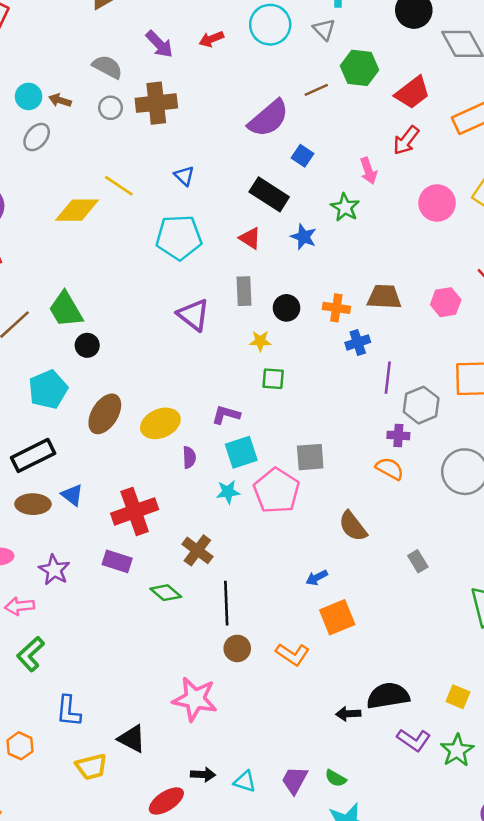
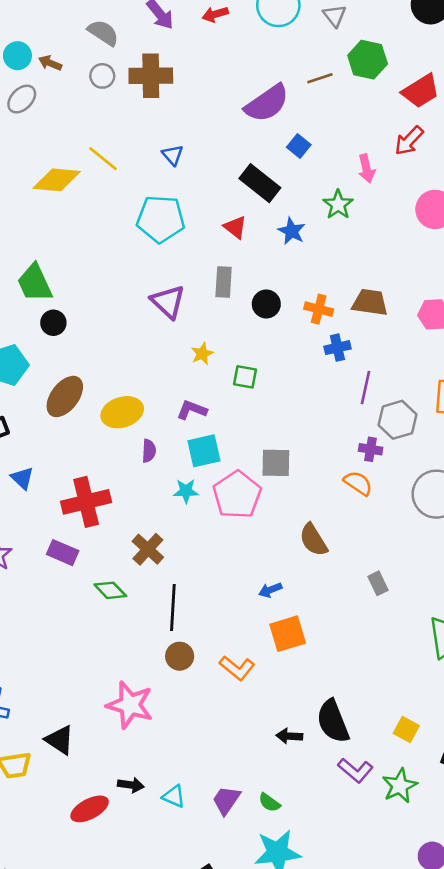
yellow star: (260, 341) -> (202, 354), moved, turned -30
black semicircle: (388, 696) -> (333, 721), turned -108

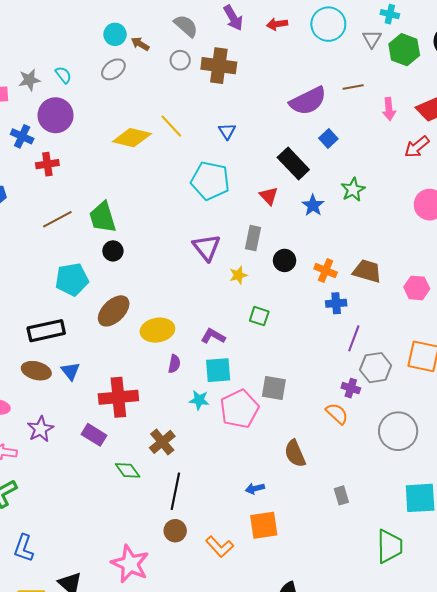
green hexagon: (368, 60) -> (404, 50), moved
pink arrow: (366, 169) -> (389, 109), moved
yellow star: (202, 354) -> (238, 275), moved

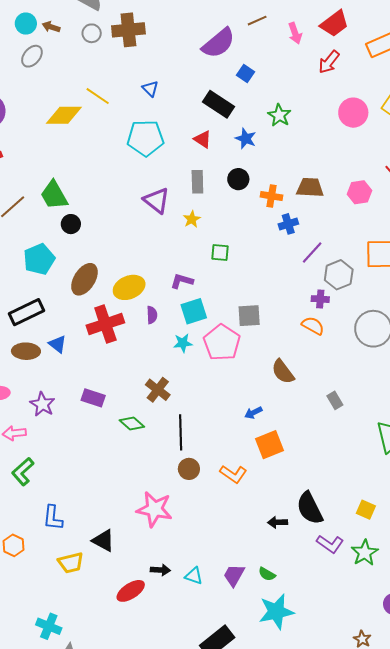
black circle: (285, 260) -> (238, 179), moved
purple line: (354, 338) -> (312, 253), turned 35
red cross: (118, 397) -> (105, 324), moved

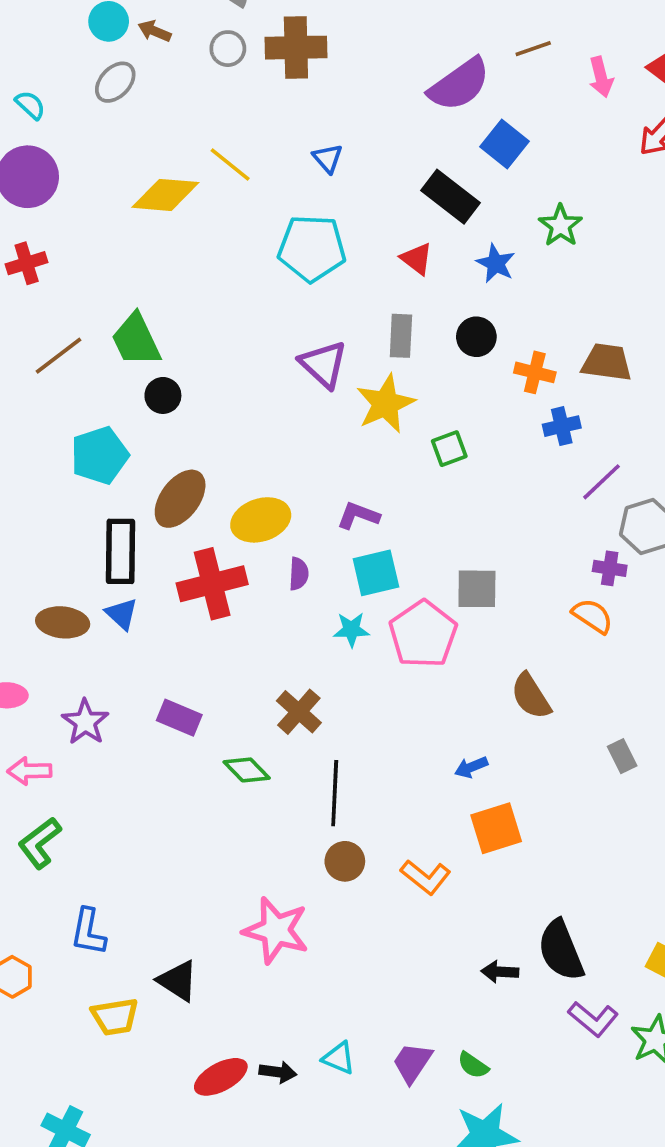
blue square: (246, 73) -> (504, 144), size x1.4
yellow star: (192, 219) -> (385, 404), size x1.8
green square: (220, 252) -> (449, 449), moved, turned -30
black rectangle: (26, 312) -> (121, 551), moved, turned -68
black arrow: (160, 570) -> (278, 1072), moved

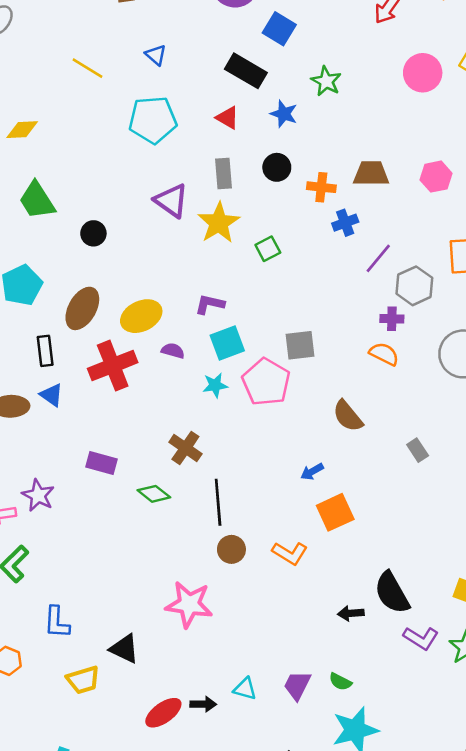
yellow diamond: (165, 195) -> (22, 130), moved, size x0.7
black circle: (163, 395) -> (93, 233), moved
black rectangle: (121, 551) -> (45, 351), size x0.7
purple semicircle: (299, 574) -> (173, 351), turned -70
purple star: (85, 722) -> (38, 495), moved

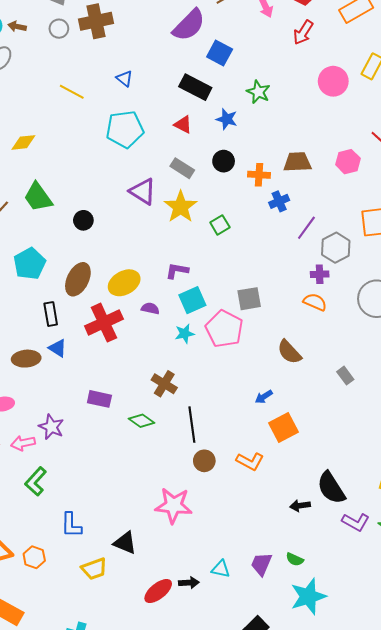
gray rectangle: (224, 174) -> (182, 168), turned -50

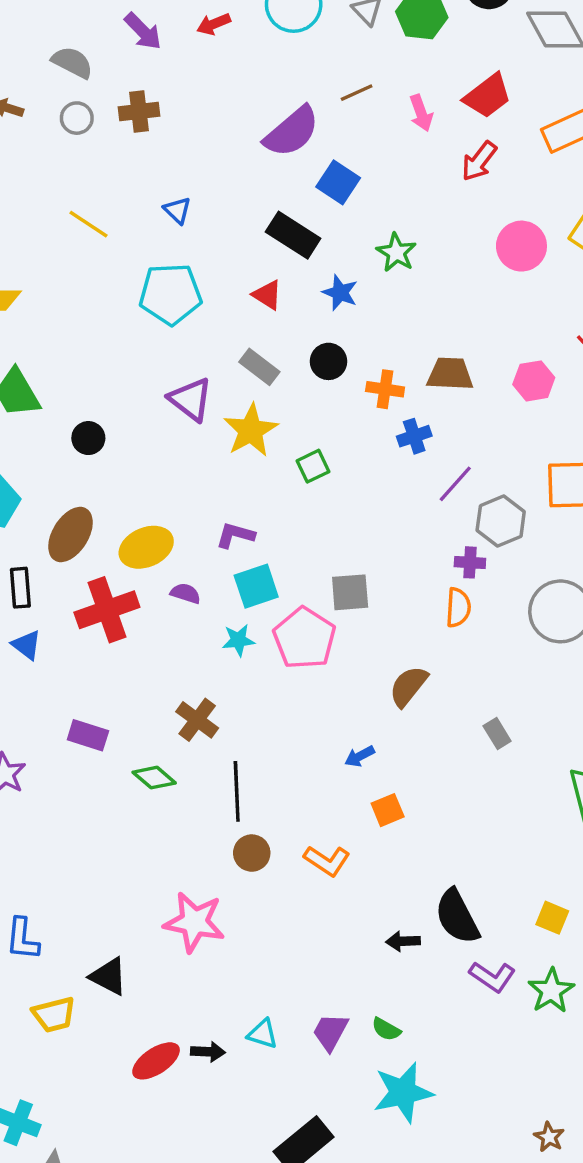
brown cross: (96, 21) -> (139, 111), size x0.7
orange semicircle: (315, 302) -> (458, 608), turned 65
brown semicircle: (289, 352) -> (408, 686), turned 76
orange square: (284, 428) -> (388, 810), size x0.7

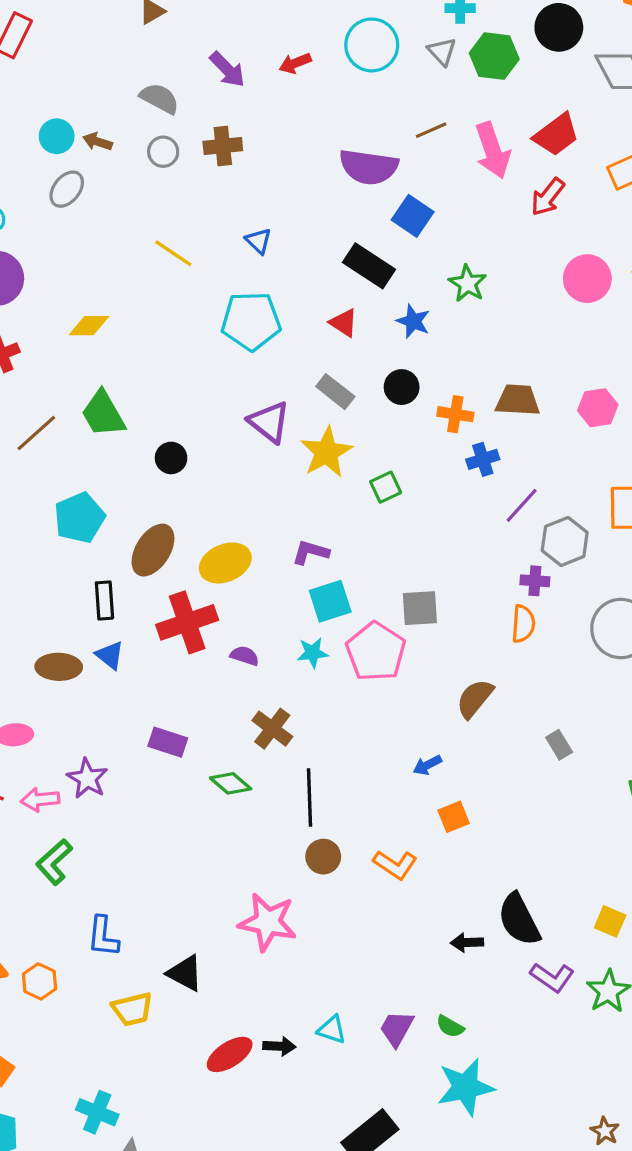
pink arrow: (421, 113) -> (493, 150), size x1.6
purple semicircle: (292, 132) -> (369, 167), turned 48
purple semicircle: (185, 593) -> (245, 656), moved

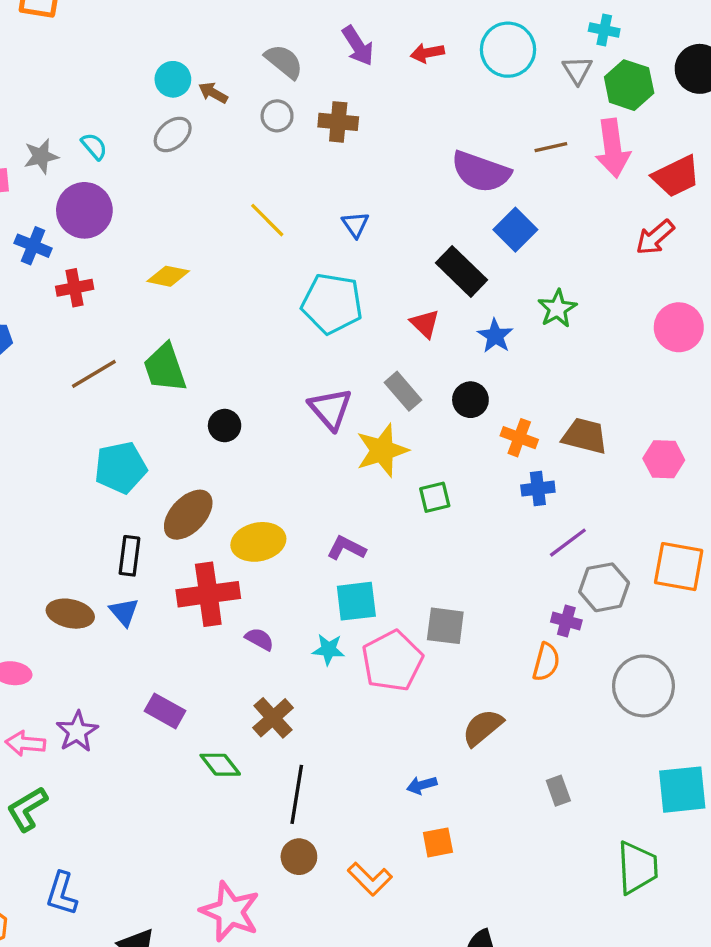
pink arrow: (493, 150) -> (613, 148), moved

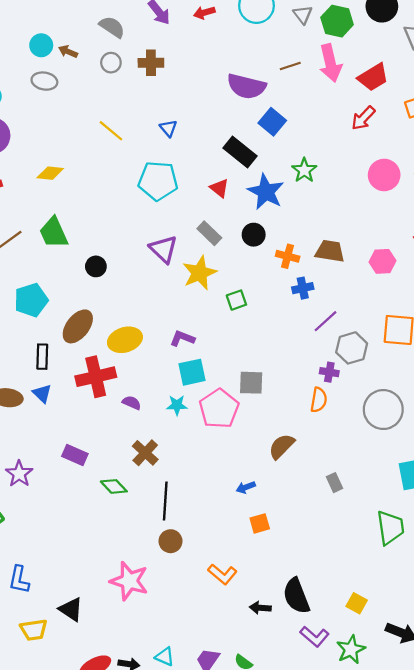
gray ellipse: (173, 134) -> (44, 81), turned 55
blue star: (495, 336) -> (266, 192), size x1.6
orange L-shape: (370, 879) -> (222, 574), moved

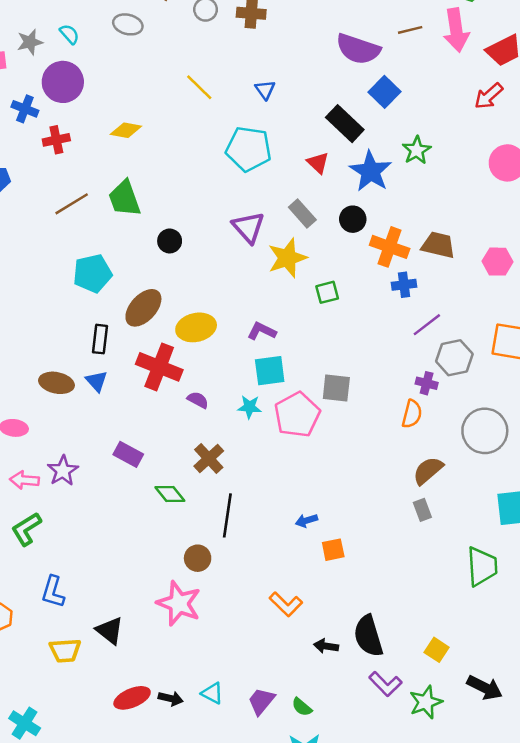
orange cross: (288, 256) -> (390, 247), size x1.4
red cross: (96, 377) -> (159, 367), turned 30
brown semicircle: (282, 446) -> (428, 471), moved
blue arrow: (246, 487) -> (306, 521), moved
brown circle: (170, 541) -> (198, 558), moved

